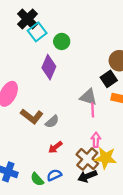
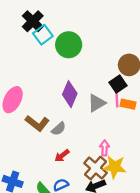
green circle: (62, 41) -> (69, 45), size x1.5
purple diamond: (49, 67) -> (70, 94), moved
gray triangle: (88, 97) -> (97, 103), turned -48
pink line: (93, 110) -> (117, 100), moved

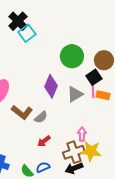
green circle: (69, 45) -> (72, 56), moved
brown cross: (96, 168) -> (74, 152), turned 30

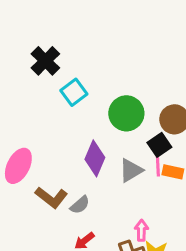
cyan square: (27, 33) -> (74, 92), moved

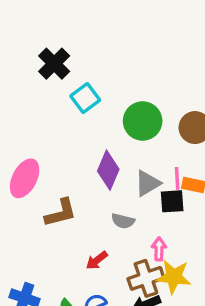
black square: (159, 145) -> (172, 201), moved, turned 30
brown L-shape: (51, 197) -> (61, 213), turned -52
gray semicircle: (80, 205) -> (123, 221), moved, turned 55

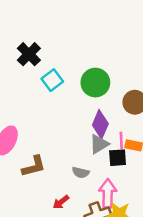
green circle: (143, 121) -> (95, 83), moved
purple diamond: (108, 170) -> (100, 124), moved
pink arrow: (159, 249) -> (108, 193), size x1.6

